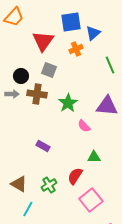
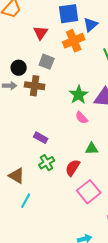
red triangle: (43, 41) -> (41, 33), size x0.7
orange cross: (76, 49) -> (74, 41), size x1.5
green star: (68, 103) -> (79, 95), moved
green cross: (49, 185) -> (47, 163), moved

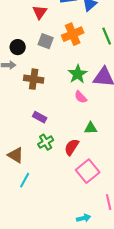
orange cross: (74, 41) -> (73, 34), moved
brown cross: (35, 86) -> (34, 79), moved

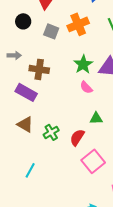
black circle: (18, 47) -> (23, 21), moved
purple rectangle: (40, 117) -> (26, 92), moved, size x1.5
brown triangle: (16, 155) -> (25, 124), moved

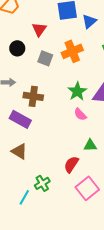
green cross: (51, 132) -> (42, 183), moved

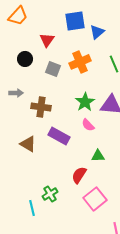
purple rectangle: (20, 119) -> (59, 136), moved
brown triangle: (19, 151) -> (28, 144), moved
cyan line: (24, 197) -> (32, 208), turned -42

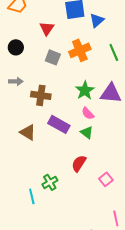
black circle: (25, 59) -> (16, 47), moved
green triangle: (98, 156) -> (87, 132), moved, turned 40
pink square: (95, 199) -> (106, 179), moved, size x0.6

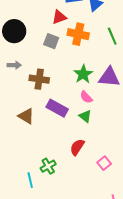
red triangle: (47, 28) -> (59, 17), moved, turned 35
black circle: (16, 47) -> (14, 31), size x1.5
orange cross: (80, 50) -> (78, 34), turned 35

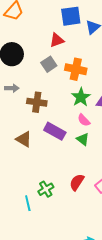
orange cross: (78, 34) -> (76, 69), moved
gray square: (51, 41) -> (49, 64), turned 35
red semicircle: (77, 147) -> (77, 182), moved

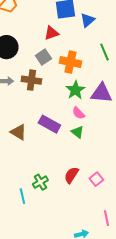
brown cross: (37, 102) -> (31, 80), moved

